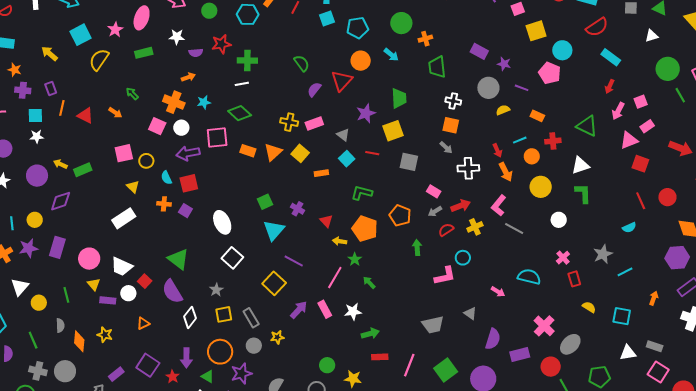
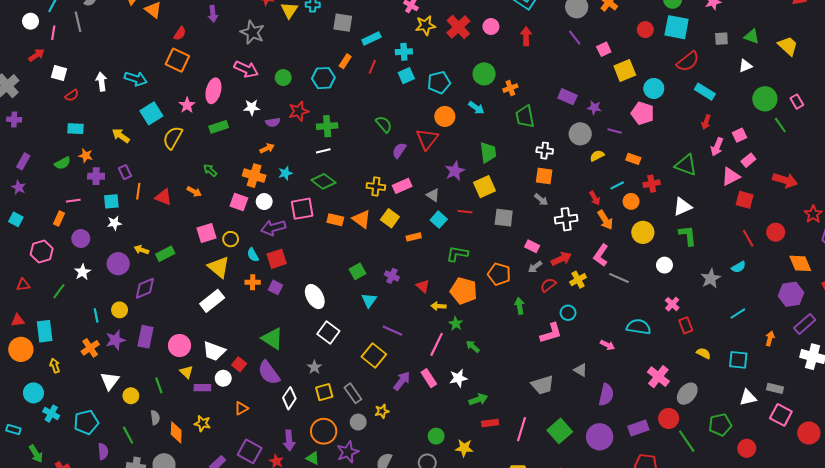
orange triangle: (273, 152) -> (362, 219), turned -36
yellow triangle: (133, 187) -> (219, 267), size x1.6
cyan triangle: (274, 230) -> (369, 300), size x0.7
gray star: (603, 254) -> (711, 278), moved
purple rectangle: (520, 354) -> (638, 428), moved

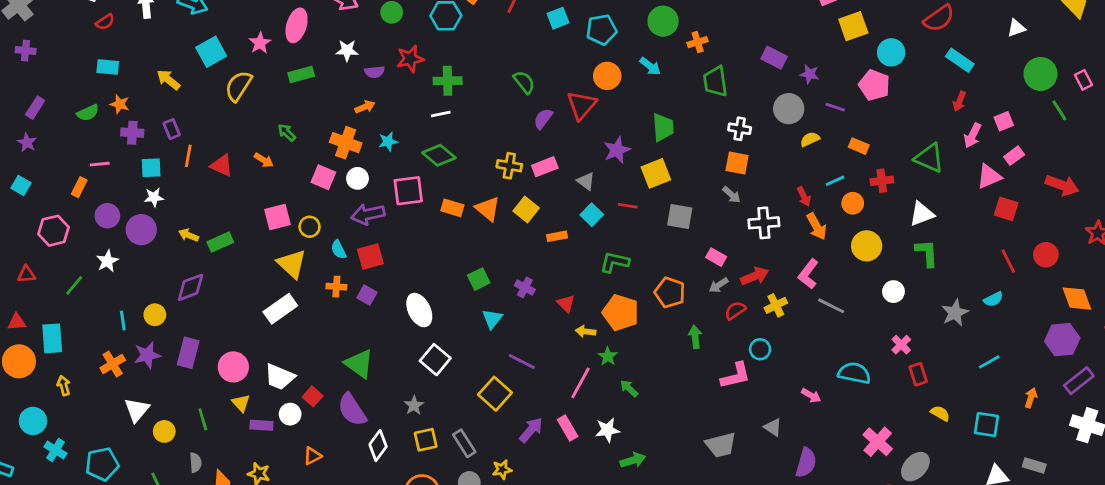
purple circle: (118, 264) -> (141, 230), moved

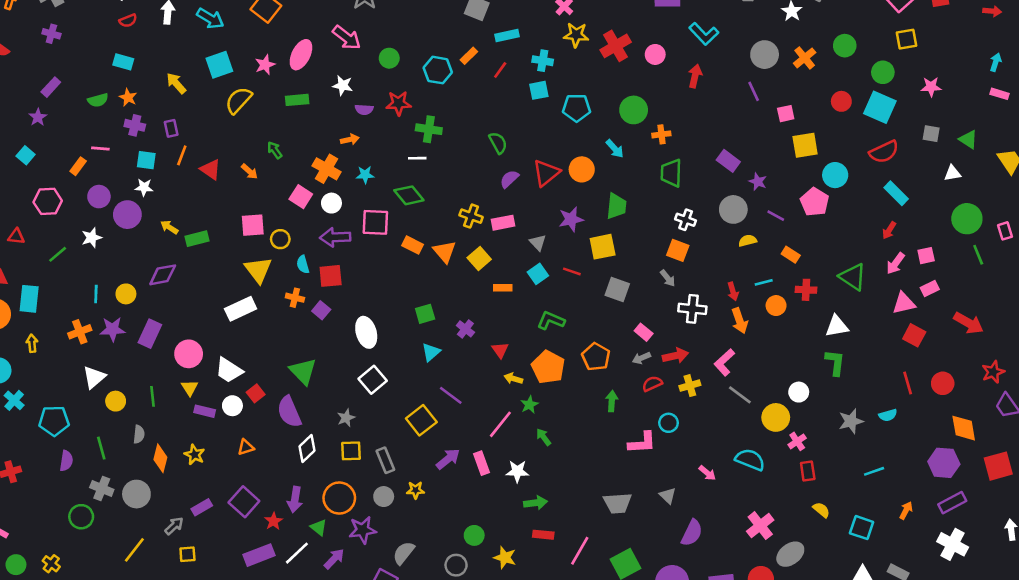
orange circle: (607, 76) -> (582, 169), moved
yellow circle: (867, 246) -> (776, 417), moved

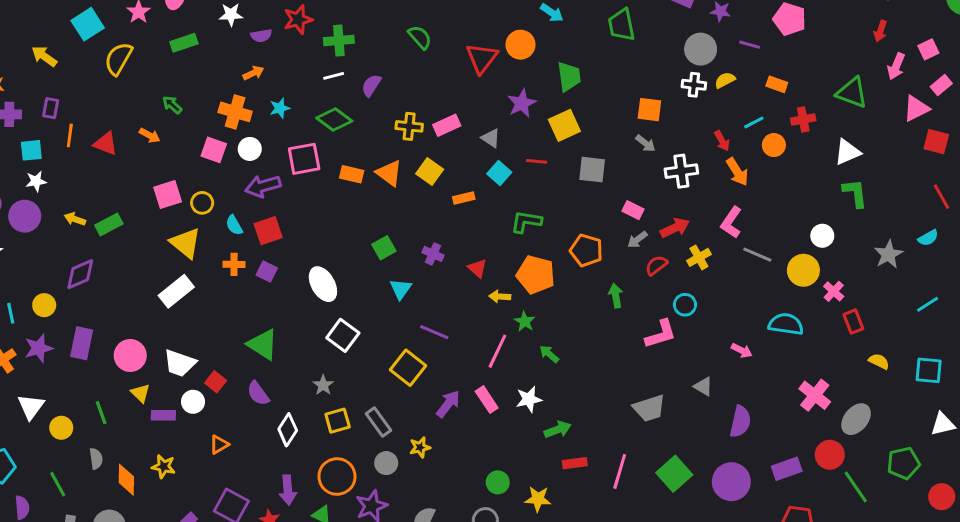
purple rectangle: (171, 128) -> (51, 108), turned 36
purple semicircle: (509, 179) -> (371, 85), moved
white cross: (686, 220) -> (694, 85), moved
purple semicircle: (289, 412) -> (258, 393), size x0.7

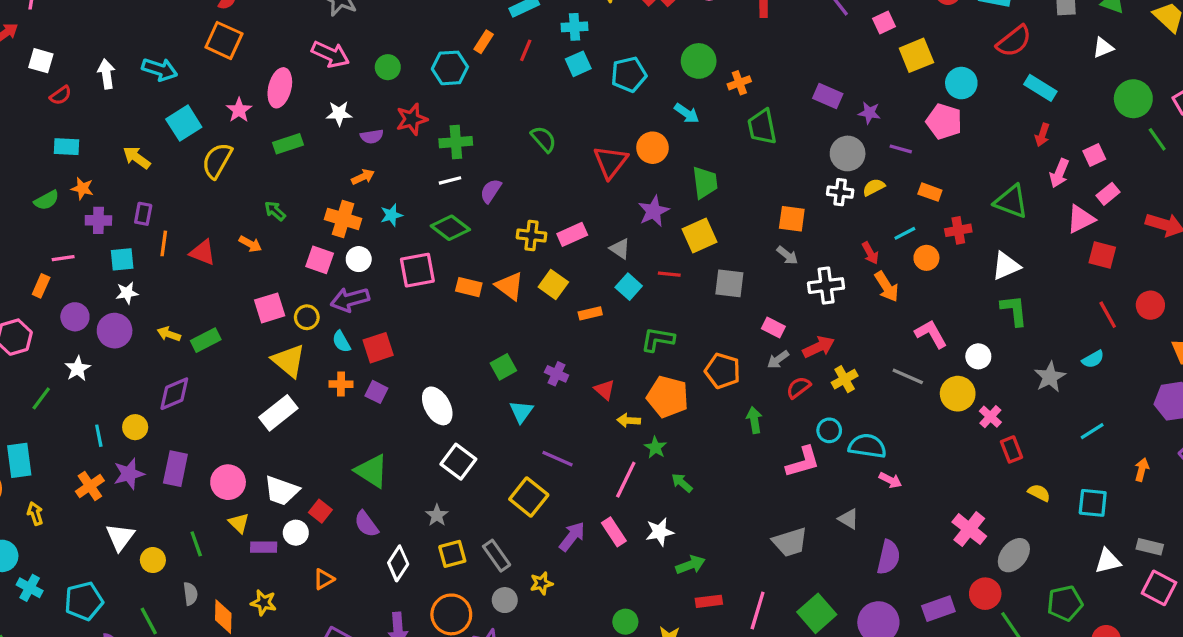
purple arrow: (263, 186) -> (350, 300), moved
pink L-shape: (731, 222) -> (931, 334), moved, turned 116
cyan semicircle: (786, 324) -> (867, 446), moved

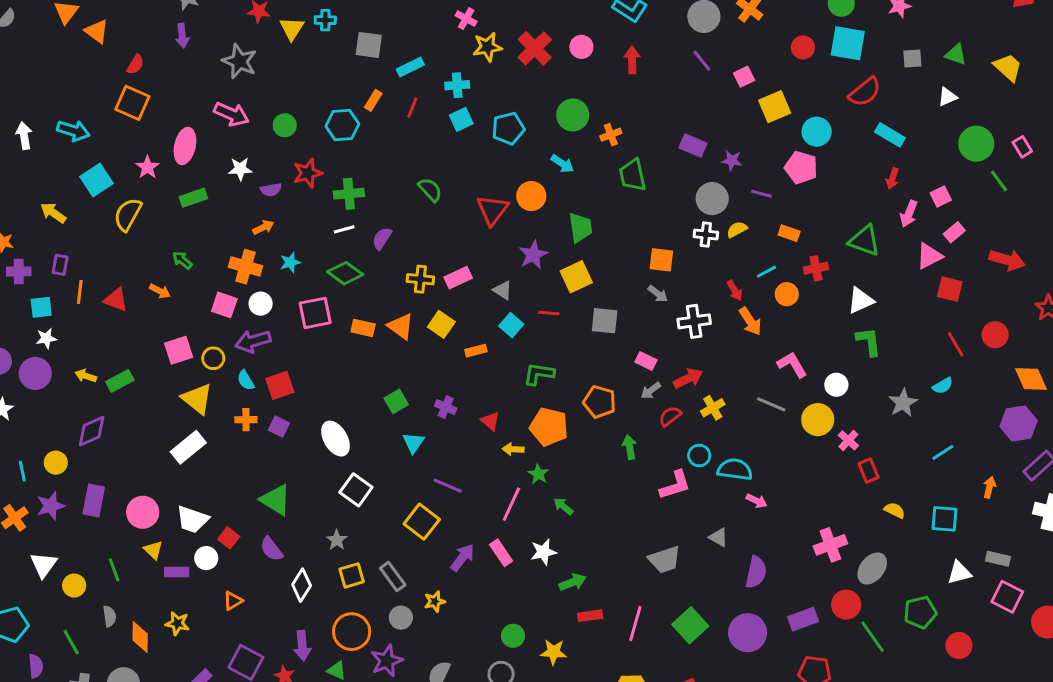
pink cross: (969, 529) -> (830, 545), turned 32

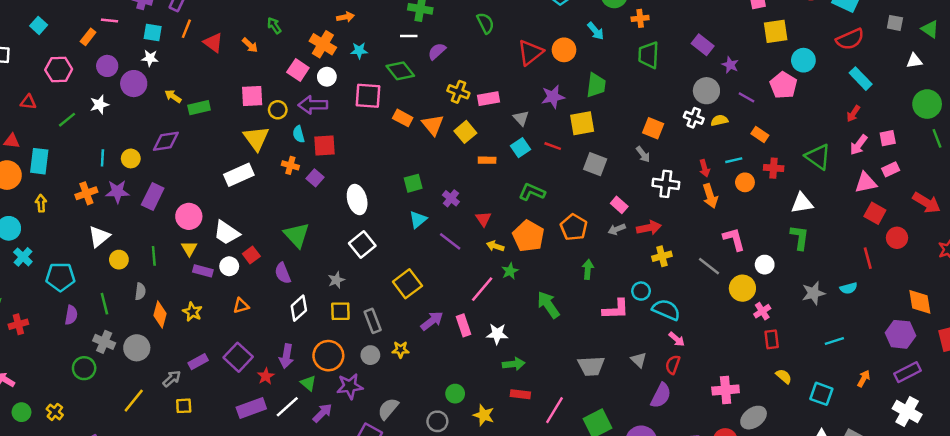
red circle: (995, 335) -> (897, 238), moved
red semicircle: (670, 416) -> (673, 365), moved, turned -48
purple line: (448, 486) -> (450, 241), moved
green arrow: (563, 506) -> (548, 305), moved, size x1.6

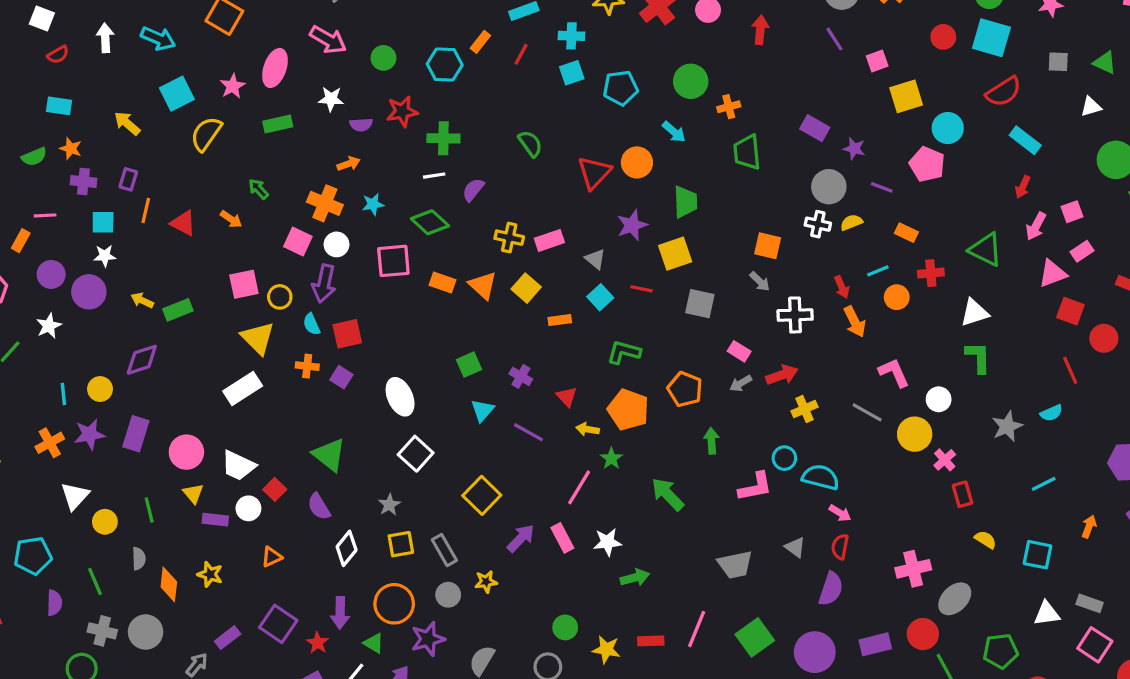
purple arrow: (313, 105) -> (324, 284), turned -68
red rectangle: (520, 394) -> (651, 641), moved

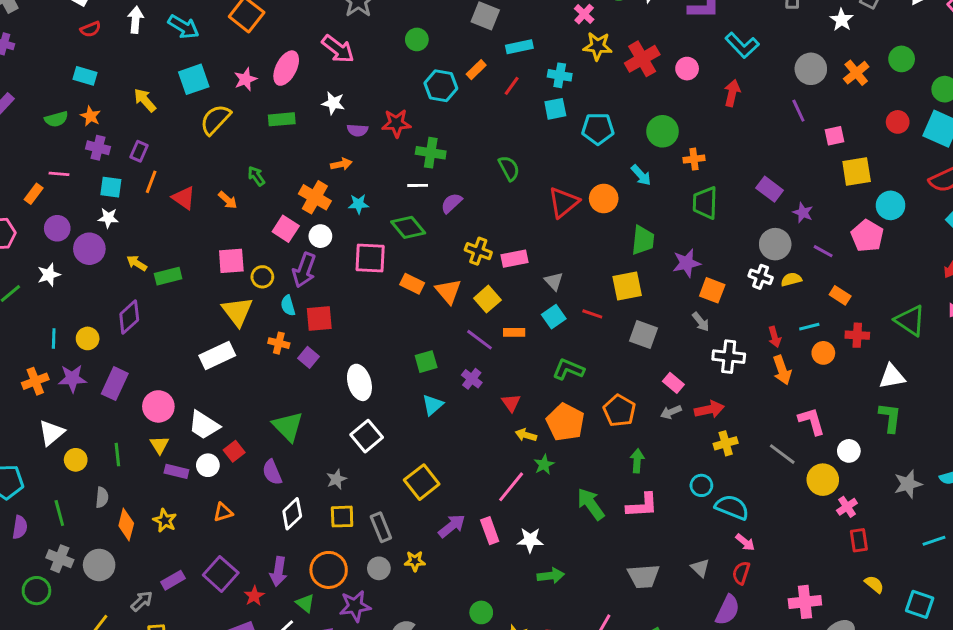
green circle: (383, 58) -> (417, 39), moved
purple star: (632, 225) -> (687, 263), moved
purple diamond: (142, 360) -> (129, 317), turned -32
purple line: (528, 432) -> (480, 340), moved
pink L-shape: (755, 487) -> (642, 505), moved

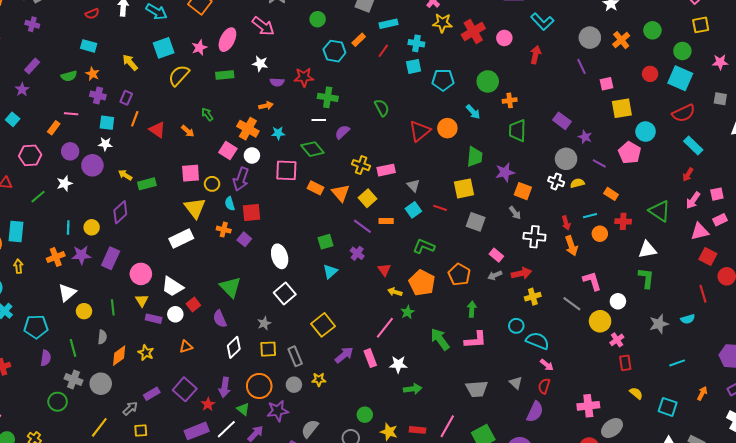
orange diamond: (126, 525) -> (119, 356), turned 40

